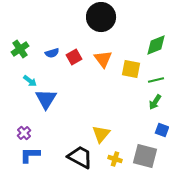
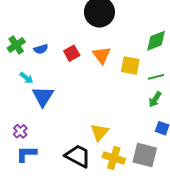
blue semicircle: (52, 53) -> (41, 49), moved
yellow cross: (115, 159) -> (114, 158), size x1.5

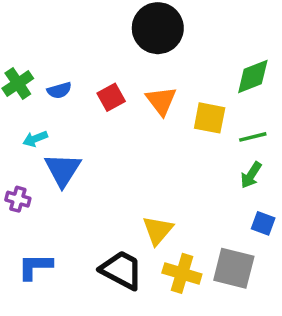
cyan arrow: (26, 78) -> (35, 139), turned 120
purple cross: (20, 131) -> (18, 199), moved, turned -32

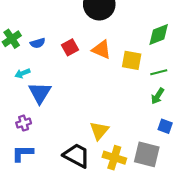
orange triangle: (161, 101) -> (101, 50), turned -30
purple cross: (18, 199) -> (24, 123), moved, turned -32

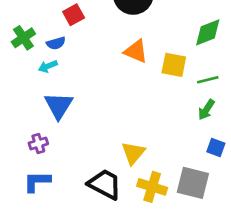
red square: (70, 47) -> (74, 15), moved
cyan arrow: (22, 73) -> (48, 66), moved

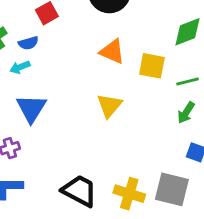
yellow triangle: (133, 153) -> (109, 106), moved

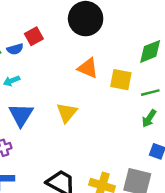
blue semicircle: (28, 43) -> (15, 49), moved
yellow triangle: (109, 106) -> (67, 113), moved

